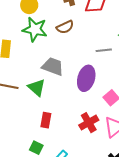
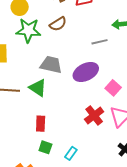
purple ellipse: (86, 78) -> (86, 72), turned 55
red rectangle: (46, 120) -> (41, 124), moved

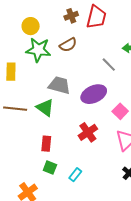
gray line: (99, 42) -> (109, 65), turned 56
red cross: (94, 115) -> (88, 132), moved

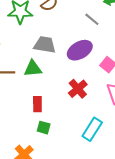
green triangle: (45, 108) -> (33, 68), turned -36
cyan rectangle: (75, 175) -> (92, 129), moved, size x1.6

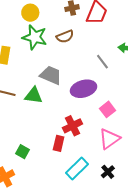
red rectangle: (37, 104) -> (59, 143), moved
green square: (44, 128) -> (22, 152), moved

